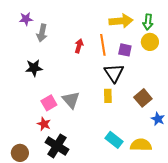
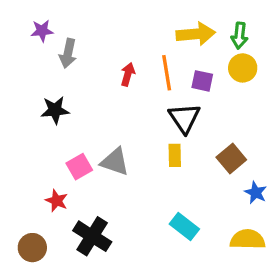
gray triangle: (71, 100) -> (115, 162), turned -30
red star: (44, 124) -> (57, 201), moved
yellow semicircle: (141, 145) -> (248, 239), moved

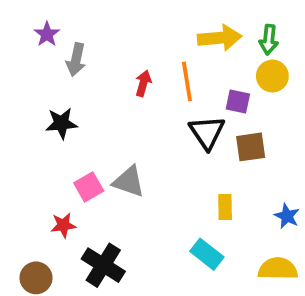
purple star: (42, 31) -> (47, 34), turned -30
purple square: (202, 81) -> (238, 101), moved
yellow rectangle: (175, 155) -> (225, 207), moved
brown square: (231, 159) -> (251, 147), moved, turned 32
red star: (57, 201) -> (63, 225), turned -30

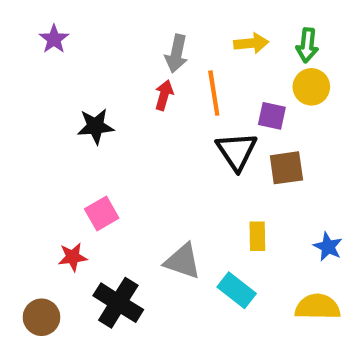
yellow arrow: (220, 38) -> (251, 43), size x0.7
gray arrow: (76, 60) -> (176, 54), moved
black star: (61, 123) -> (95, 126), moved
gray triangle: (129, 181) -> (183, 261), moved

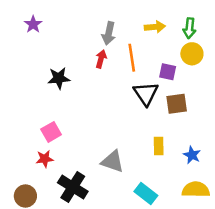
pink square: (102, 213) -> (51, 132), moved
blue star: (328, 247) -> (192, 155), moved
cyan rectangle: (237, 290) -> (146, 193), moved

